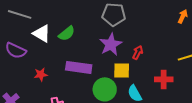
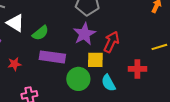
green semicircle: (67, 33) -> (40, 33), moved
red arrow: (138, 52) -> (111, 42), size x1.5

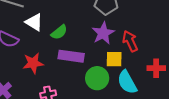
red arrow: (111, 42) -> (130, 41), turned -50
red star: (14, 64) -> (33, 63), size x1.5
cyan semicircle: (108, 83) -> (127, 82), size x1.4

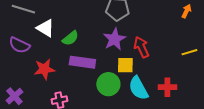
red cross: (156, 68) -> (167, 87), moved

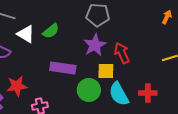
green semicircle: (70, 38) -> (51, 31), moved
red star: (44, 69) -> (17, 86), moved

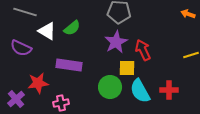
orange arrow: (167, 17) -> (188, 14), turned -96
purple rectangle: (63, 68) -> (69, 65), moved

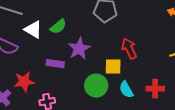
purple star: (116, 42) -> (79, 49), moved
purple rectangle: (69, 65) -> (55, 64), size x0.7
cyan semicircle: (140, 91) -> (126, 90), size x0.7

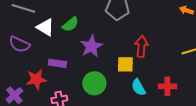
red arrow: (129, 49) -> (141, 46), turned 30
purple rectangle: (55, 64) -> (57, 63), moved
green circle: (96, 86) -> (94, 83), moved

